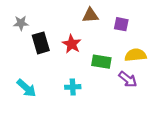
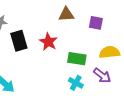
cyan cross: (73, 87) -> (76, 83), moved, turned 32

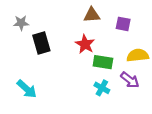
red star: (48, 42) -> (85, 44), moved

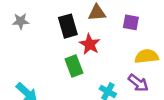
black rectangle: (41, 43) -> (68, 26), moved
green rectangle: (103, 62) -> (74, 66), moved, turned 60

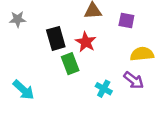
black rectangle: (68, 26) -> (56, 38), moved

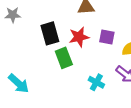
purple square: (126, 20) -> (107, 37), moved
red star: (86, 42) -> (79, 37), turned 30

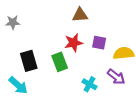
black rectangle: (50, 33) -> (29, 61), moved

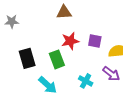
brown triangle: (80, 15) -> (64, 12), moved
cyan arrow: (18, 85) -> (48, 85), moved

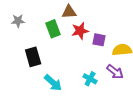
red star: (70, 41) -> (80, 31), moved
green rectangle: (57, 59) -> (53, 29), moved

